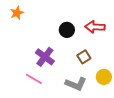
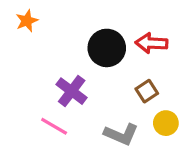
black circle: (67, 30) -> (107, 48), size x1.5
brown square: (84, 57) -> (147, 91), moved

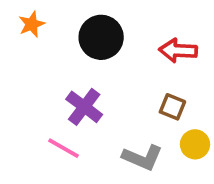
black circle: (107, 48) -> (101, 37), moved
brown square: (147, 91) -> (172, 107), turned -35

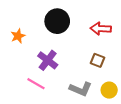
orange star: (32, 24) -> (18, 36), moved
yellow circle: (195, 144) -> (109, 90), moved

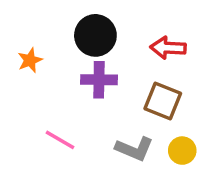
purple cross: (48, 60) -> (99, 80), moved, turned -36
brown square: (97, 60) -> (163, 101), size x1.5

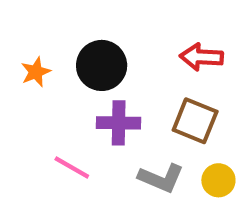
black circle: (95, 35) -> (102, 65), moved
purple cross: (99, 80) -> (119, 123), moved

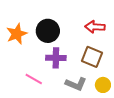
orange star: (36, 72) -> (17, 34), size x1.5

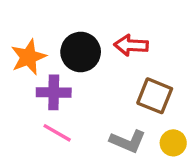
red arrow: (95, 27) -> (131, 45), moved
purple cross: (56, 58) -> (54, 92), moved

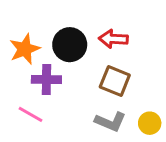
brown square: (155, 96) -> (115, 81), moved
pink line: (57, 133) -> (30, 114), moved

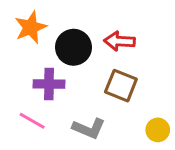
orange star: (25, 49) -> (31, 27), moved
gray L-shape: (110, 122) -> (89, 128), moved

